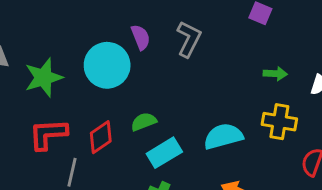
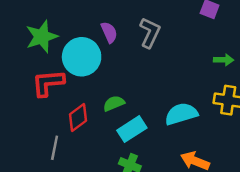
green star: (44, 77) -> (42, 37), moved
red L-shape: (48, 134) -> (48, 83), moved

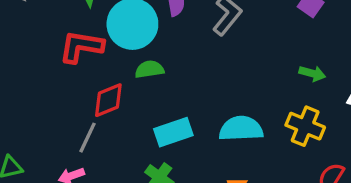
green semicircle: (114, 103) -> (149, 69), moved
gray line: (55, 148) -> (87, 138), moved

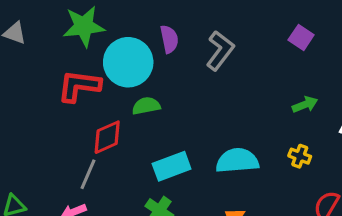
green arrow: (312, 73) -> (305, 105), turned -35
yellow cross: (305, 126) -> (300, 156), size x0.6

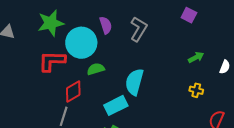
cyan semicircle: (237, 161) -> (134, 82), moved, turned -64

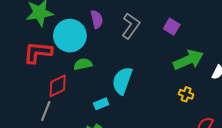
purple square: (189, 15) -> (172, 27), moved
green arrow: (196, 57) -> (188, 60), size x1.8
cyan rectangle: (116, 105) -> (101, 104), size x0.6

